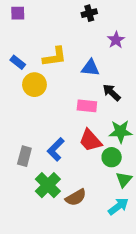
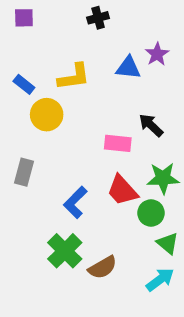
black cross: (89, 13) -> (98, 18), moved
blue triangle: (90, 68) -> (128, 68), moved
gray rectangle: (24, 156) -> (24, 172), moved
green triangle: (124, 180) -> (168, 243), turned -30

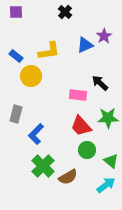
black cross: (98, 18) -> (65, 12), turned -32
blue triangle: (128, 68) -> (85, 45), turned -30
blue L-shape: (75, 202) -> (36, 134), moved
green circle: (151, 213) -> (87, 150), moved

